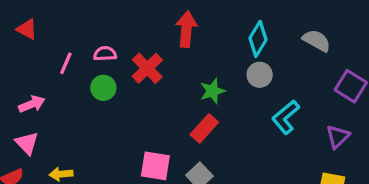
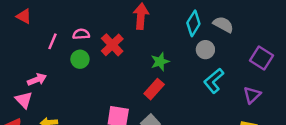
gray semicircle: (317, 41) -> (223, 25), moved
gray circle: (260, 75) -> (205, 50), moved
pink arrow: (32, 104) -> (37, 80), moved

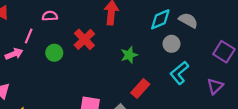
cyan diamond: (193, 23) -> (160, 19), turned 35
pink semicircle: (81, 34) -> (50, 16), moved
pink arrow: (37, 80) -> (14, 54), moved
red rectangle: (154, 89) -> (140, 88), moved

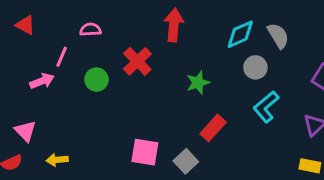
gray semicircle: (188, 20) -> (278, 36), turned 30

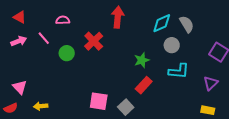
pink line: (62, 57) -> (44, 38), turned -64
pink arrow: (42, 81) -> (19, 41), moved
green star: (198, 83) -> (142, 60), moved
cyan L-shape: (266, 107) -> (179, 71), turned -135

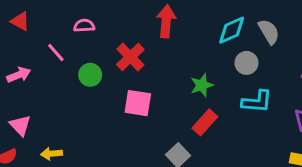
pink arrow: (19, 41) -> (19, 75), moved
pink square: (99, 101) -> (138, 103), moved

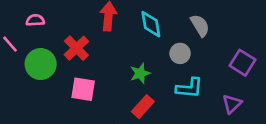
cyan diamond: (232, 30) -> (151, 24), moved, turned -76
green circle: (90, 75) -> (41, 64), size x1.5

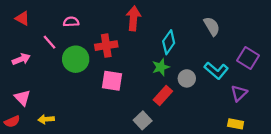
cyan diamond: (151, 24) -> (169, 42), moved, turned 45
red cross: (76, 48) -> (106, 46), turned 35
gray circle: (180, 53) -> (187, 78), moved
cyan L-shape: (189, 88) -> (216, 71), moved, turned 35

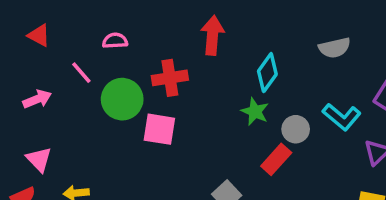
gray semicircle: (212, 26) -> (335, 48), turned 108
green star: (161, 67) -> (255, 112), turned -30
pink square: (112, 81) -> (159, 129), moved
red rectangle: (163, 95) -> (276, 159), moved

